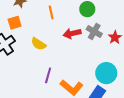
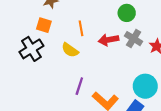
orange line: (51, 12) -> (81, 28), moved
orange square: (15, 23) -> (44, 25), turned 32

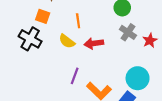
red arrow: (108, 40) -> (94, 43), moved
black cross: (31, 49) -> (30, 39), turned -30

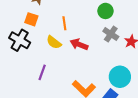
red arrow: (94, 43) -> (79, 44), turned 30
purple line: (75, 76) -> (42, 72), moved

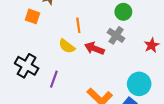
orange square: (31, 19) -> (33, 16), moved
gray cross: (111, 34) -> (116, 35), moved
black cross: (20, 40) -> (27, 66), moved

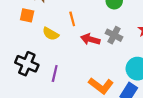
gray cross: (116, 35) -> (114, 35), moved
yellow semicircle: (67, 46) -> (51, 34), moved

